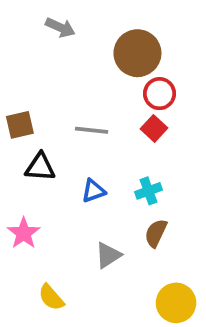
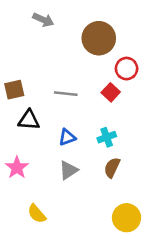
red circle: (159, 94) -> (127, 69), moved
gray triangle: (108, 255) -> (68, 170), moved

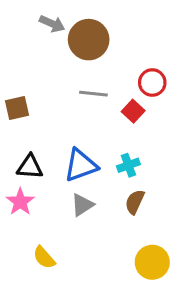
brown circle: (99, 38) -> (89, 40), moved
gray line: (66, 94) -> (93, 94), moved
black triangle: (29, 120) -> (30, 167), moved
blue triangle: (67, 137) -> (81, 165), size x1.6

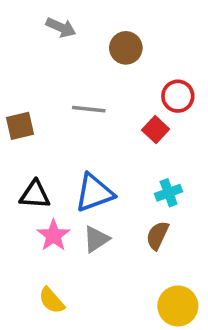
brown circle: (89, 40) -> (126, 48), moved, size x0.7
gray line: (93, 94) -> (89, 109), moved
cyan cross: (128, 165) -> (169, 193), moved
pink star: (20, 202) -> (53, 235), moved

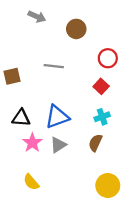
red square: (156, 130) -> (101, 86), moved

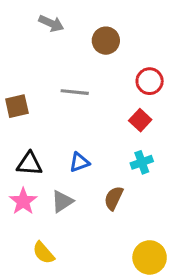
blue triangle: (57, 117) -> (79, 162), size x0.6
pink star: (32, 143) -> (23, 201), moved
brown semicircle: (95, 143) -> (114, 198), moved
gray triangle: (58, 145) -> (62, 201), moved

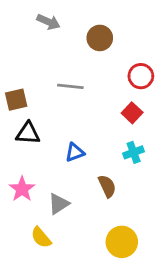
black triangle: (29, 164) -> (28, 133), moved
brown semicircle: (114, 198) -> (107, 186), turned 130
gray triangle: (62, 201) -> (59, 204), moved
yellow circle: (150, 257) -> (122, 242), moved

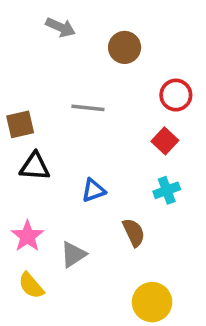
yellow semicircle: (41, 237) -> (31, 286), moved

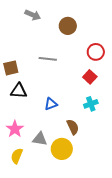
gray triangle: (73, 254) -> (40, 139), turned 42
yellow semicircle: (31, 286) -> (17, 156), turned 63
yellow circle: (152, 302) -> (62, 149), moved

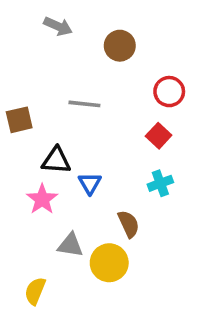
black triangle: (19, 91) -> (56, 160), moved
blue triangle: (51, 104) -> (90, 183), turned -40
pink star: (15, 129) -> (42, 199), moved
yellow semicircle: (17, 156) -> (35, 291), moved

